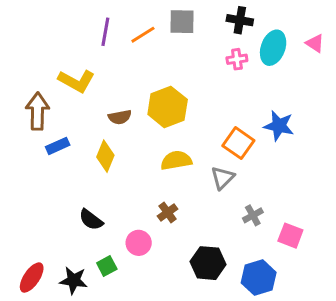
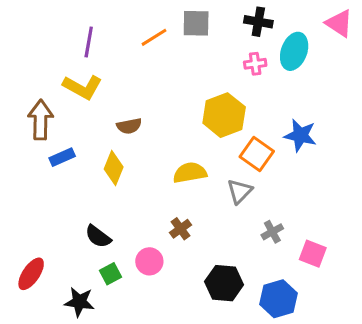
purple line: (105, 32) -> (89, 42), moved
pink triangle: (315, 43) -> (339, 23), moved, size x1.4
yellow hexagon: (168, 107) -> (224, 115), moved
green square: (107, 266) -> (110, 274), moved
red ellipse: (32, 278) -> (31, 274), moved

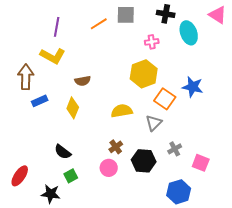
cyan ellipse: (294, 51) -> (189, 33), turned -40
pink cross: (255, 64) -> (152, 42), moved
pink circle: (149, 261) -> (109, 168), moved
black hexagon: (224, 283) -> (144, 161), moved

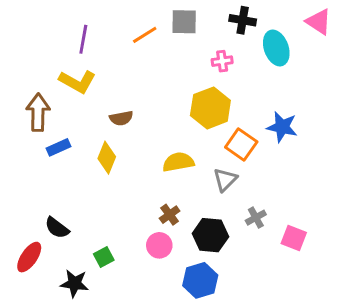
black semicircle: (63, 152) -> (57, 228), moved
blue hexagon: (179, 192) -> (200, 280), moved

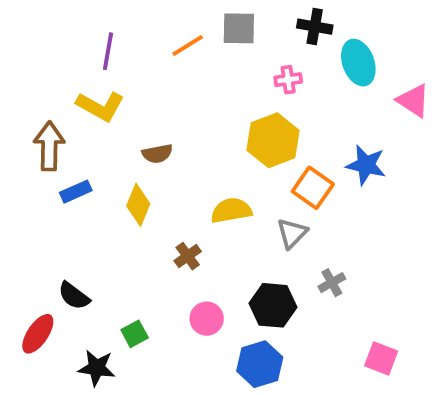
pink triangle: (319, 22) -> (413, 101), moved
brown cross: (170, 215) -> (188, 256), moved
pink square: (294, 238) -> (381, 358), moved

